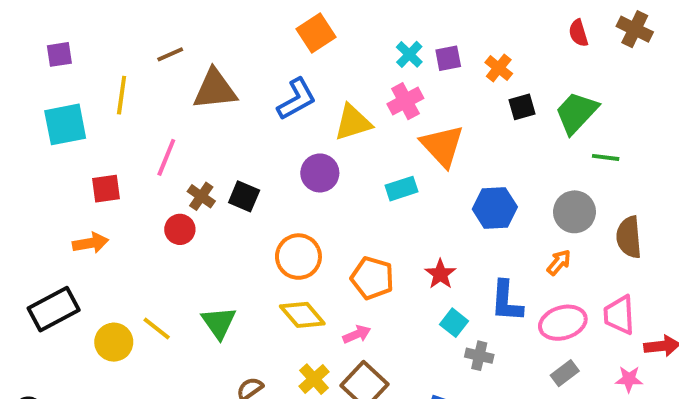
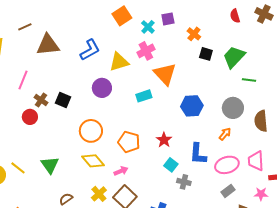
orange square: (316, 33) -> (122, 16), moved
purple square: (448, 58) -> (168, 19), moved
black square: (522, 107) -> (206, 54), turned 32

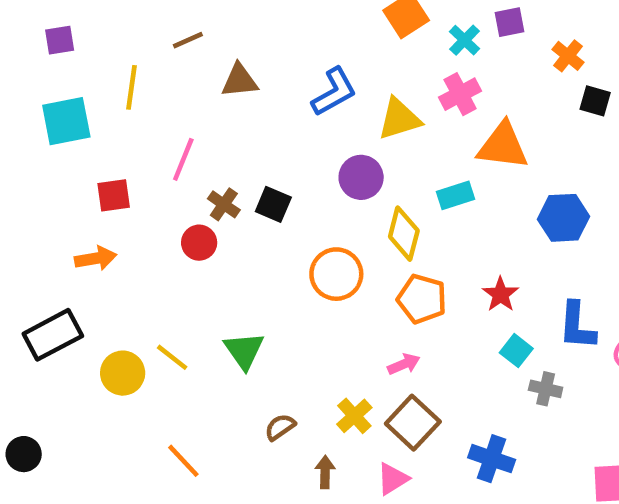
brown triangle: (48, 45) -> (240, 81), size x0.7
orange triangle: (165, 74) -> (503, 146), turned -40
yellow diamond: (93, 161) -> (404, 234), moved, turned 55

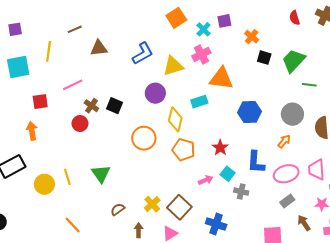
pink line: (183, 159) -> (73, 85), turned 42
orange arrow: (96, 258) -> (32, 131), turned -90
yellow line: (172, 357) -> (67, 177), turned 35
pink arrow: (404, 364) -> (206, 180), moved

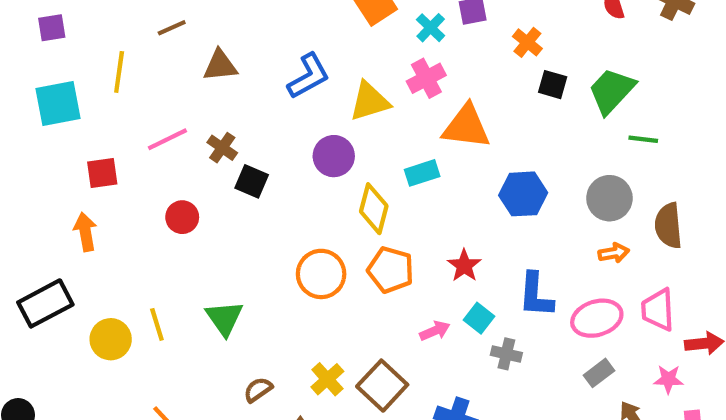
brown cross: (91, 106) -> (222, 148), moved
orange circle: (144, 138) -> (321, 274), moved
orange arrow: (284, 141) -> (614, 253), moved, turned 40

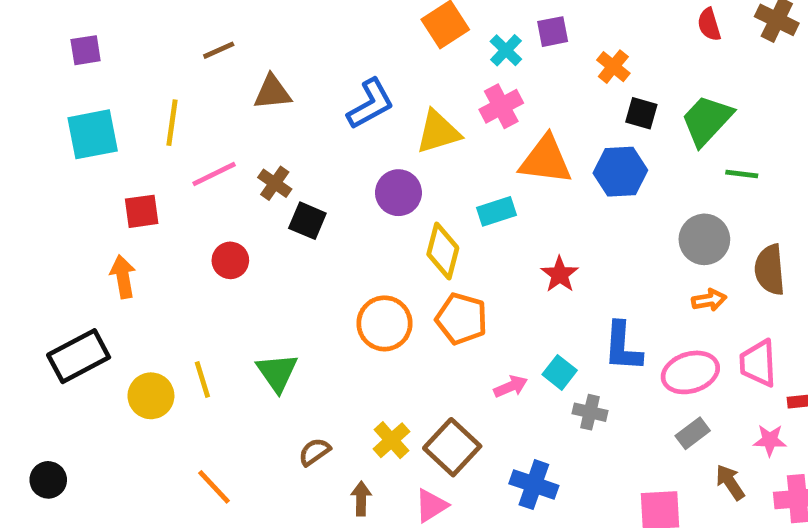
yellow line: (119, 72) -> (172, 123), moved
blue hexagon: (523, 194) -> (620, 172), moved
red star: (464, 266) -> (560, 274), moved

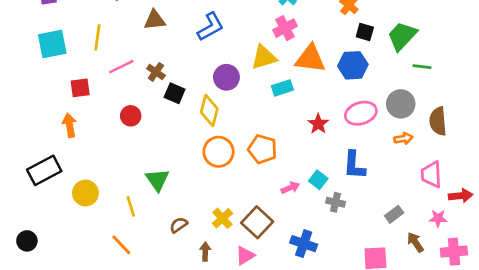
yellow triangle: (438, 132) -> (264, 57), moved
yellow diamond: (443, 251) -> (209, 111), moved
pink ellipse: (690, 372) -> (361, 113), moved
yellow line: (202, 379) -> (131, 206), moved

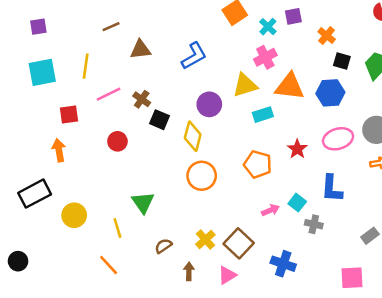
orange pentagon: (262, 149) -> (258, 164), moved

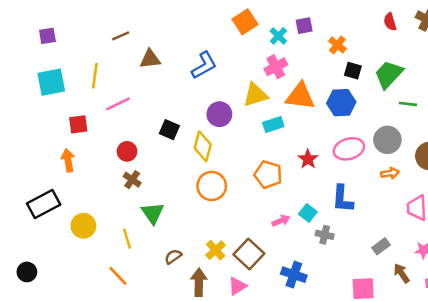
brown cross: (142, 99) -> (132, 180), moved
brown arrow: (189, 271) -> (199, 282), size x1.5

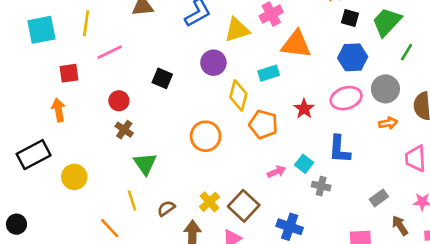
yellow triangle: (255, 95) -> (237, 30), moved
blue hexagon: (341, 103) -> (353, 57), moved
green line: (408, 104) -> (406, 52), turned -66
yellow diamond: (203, 146) -> (238, 95), moved
yellow line: (127, 239) -> (132, 201), moved

